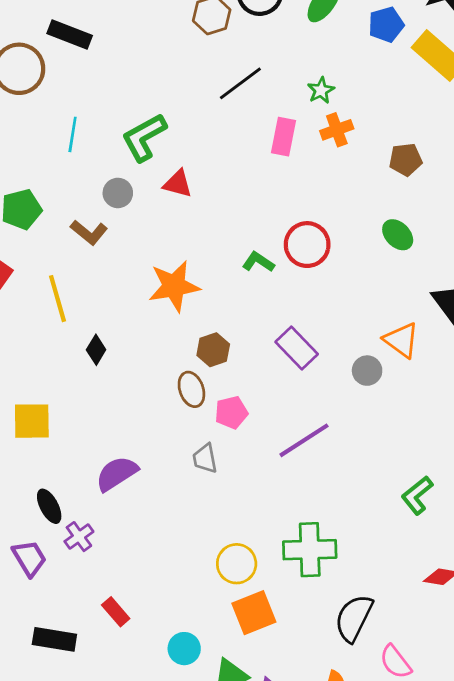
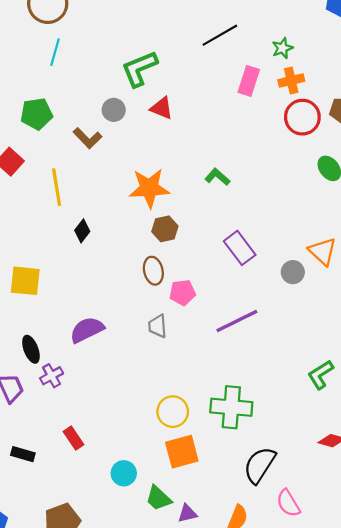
cyan line: (73, 134) -> (55, 52), moved
red circle: (307, 245) -> (302, 117), moved
brown hexagon: (213, 350) -> (165, 229), moved
black rectangle: (54, 639) -> (23, 454), size x0.7

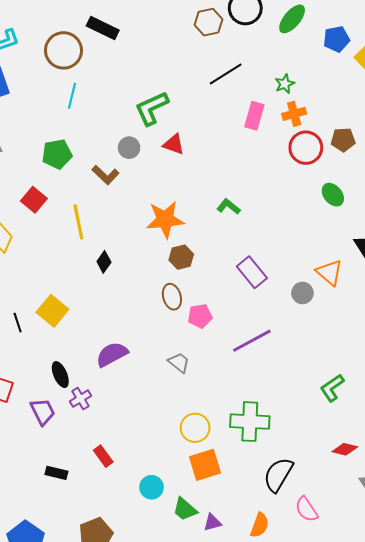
yellow square: (25, 281) -> (52, 311), turned 36
gray trapezoid: (158, 326) -> (179, 363), moved, turned 135

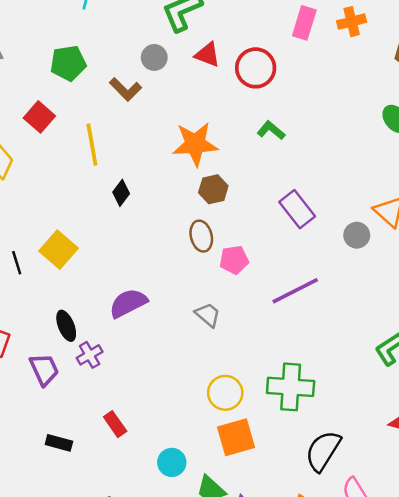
red circle: (306, 148) -> (256, 68), moved

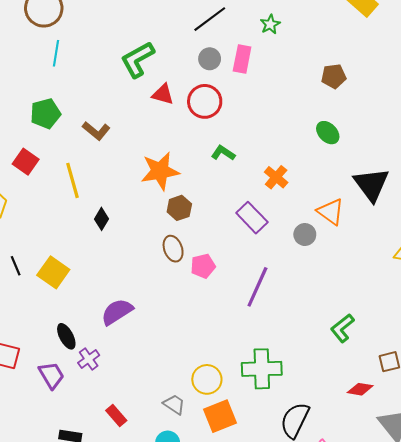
orange cross: (352, 22) -> (276, 177), moved, turned -30
gray circle: (154, 57) -> (210, 59), moved
black line: (17, 263) -> (16, 266), moved
purple line: (295, 291) -> (257, 287), turned -33
gray trapezoid: (208, 315) -> (174, 404), moved

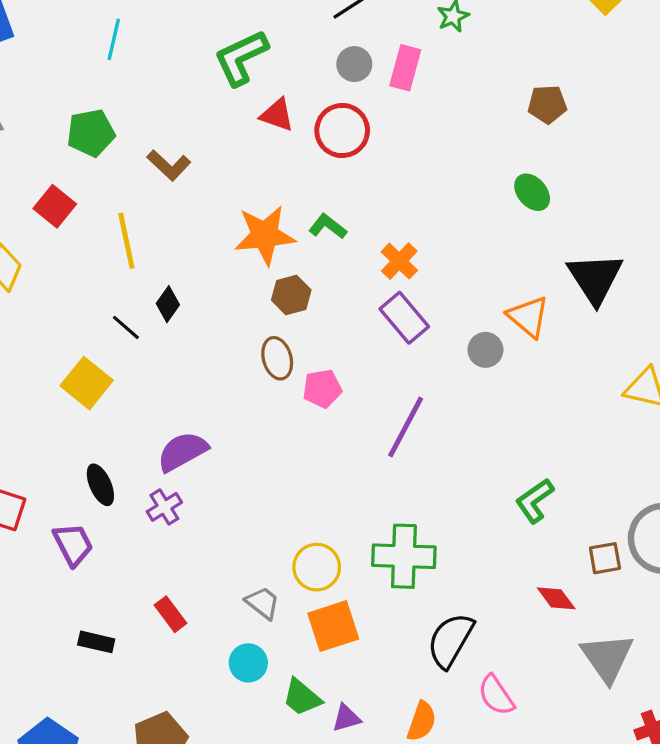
green L-shape: (223, 153) -> (328, 226), moved
orange cross: (276, 177) -> (399, 261), moved
black line: (16, 266) -> (126, 327), moved, turned -30
purple cross: (89, 359) -> (164, 507), moved
red diamond: (360, 389) -> (556, 598), turned 40

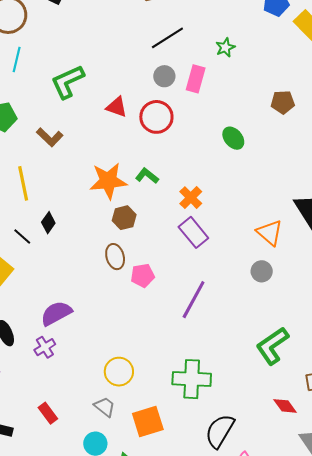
green L-shape: (241, 58) -> (68, 82), moved
green ellipse: (532, 192) -> (233, 138), moved
gray circle: (485, 350) -> (262, 271), moved
green L-shape: (535, 501) -> (272, 346), size x1.4
yellow circle: (317, 567) -> (119, 372), moved

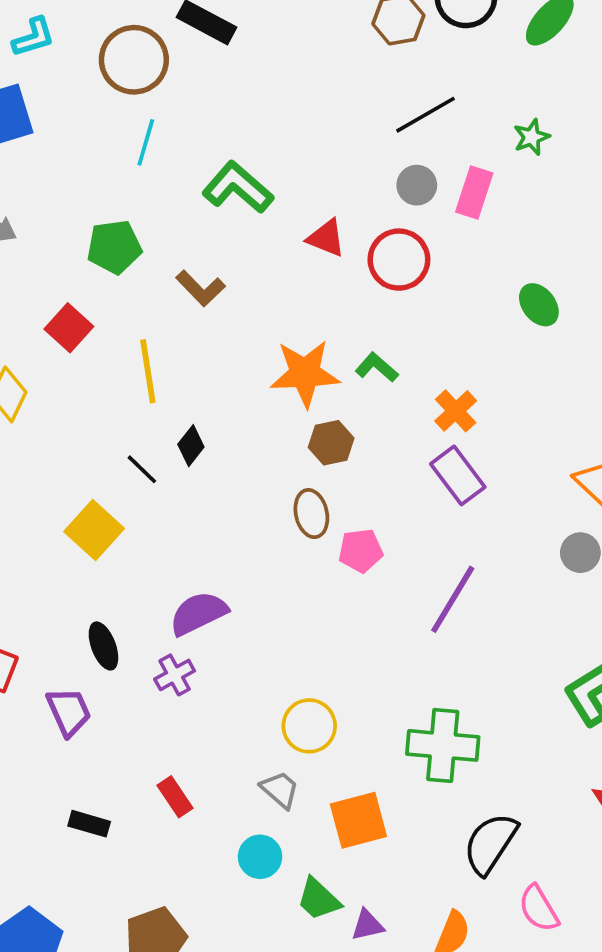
green L-shape: (68, 82) -> (238, 187), turned 63

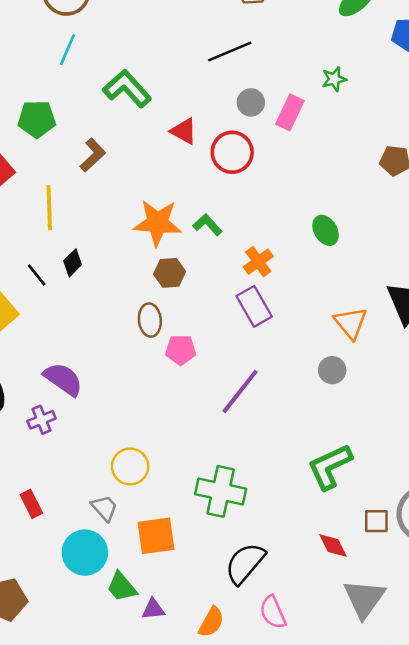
black line: (426, 115) -> (230, 52), moved
brown L-shape: (201, 288) -> (93, 155), turned -96
green ellipse: (539, 305) -> (326, 230), moved
purple semicircle: (198, 613) -> (63, 379), turned 54
cyan circle: (260, 857) -> (85, 553), size x1.5

